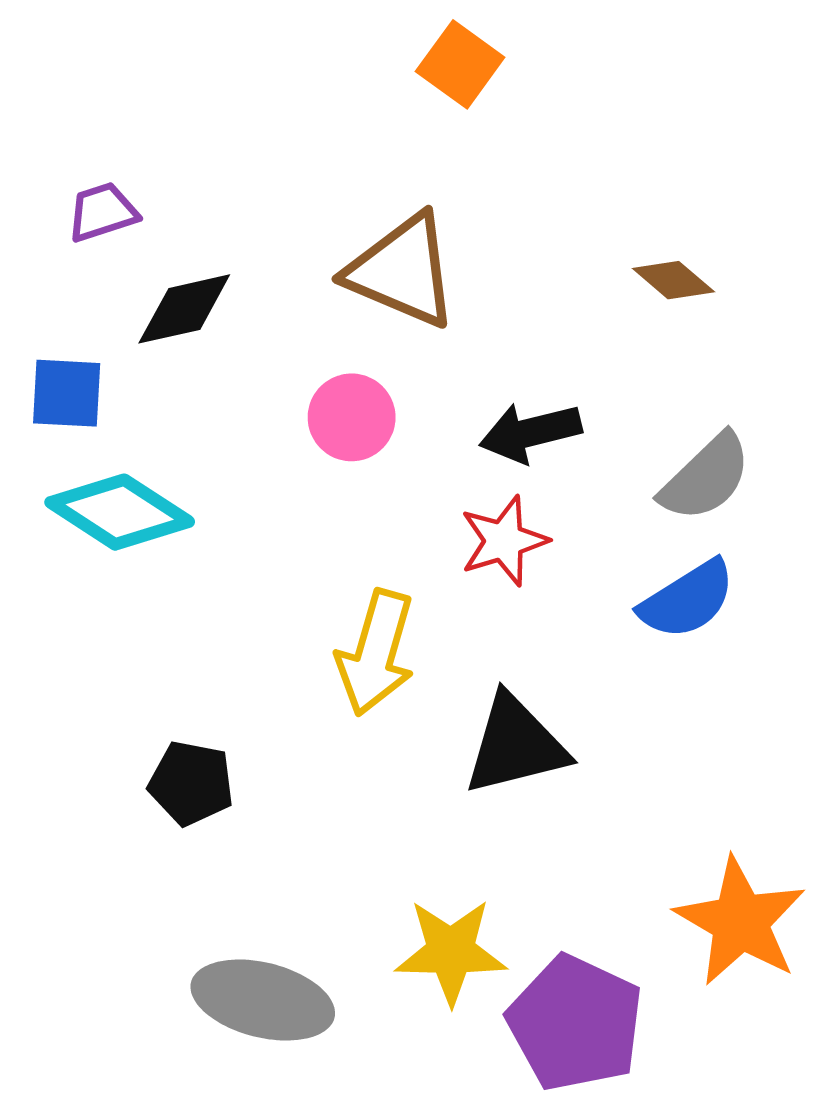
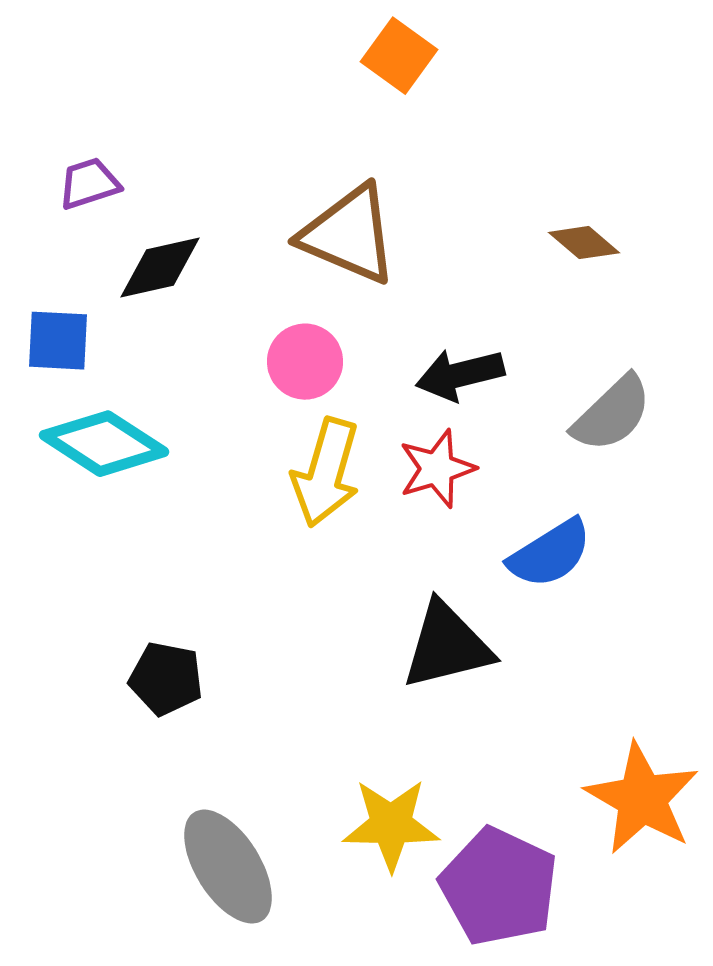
blue semicircle: (687, 600) -> (550, 554), moved
yellow arrow: (376, 653) -> (326, 473), moved
gray ellipse: (263, 1000) -> (228, 867), turned 44

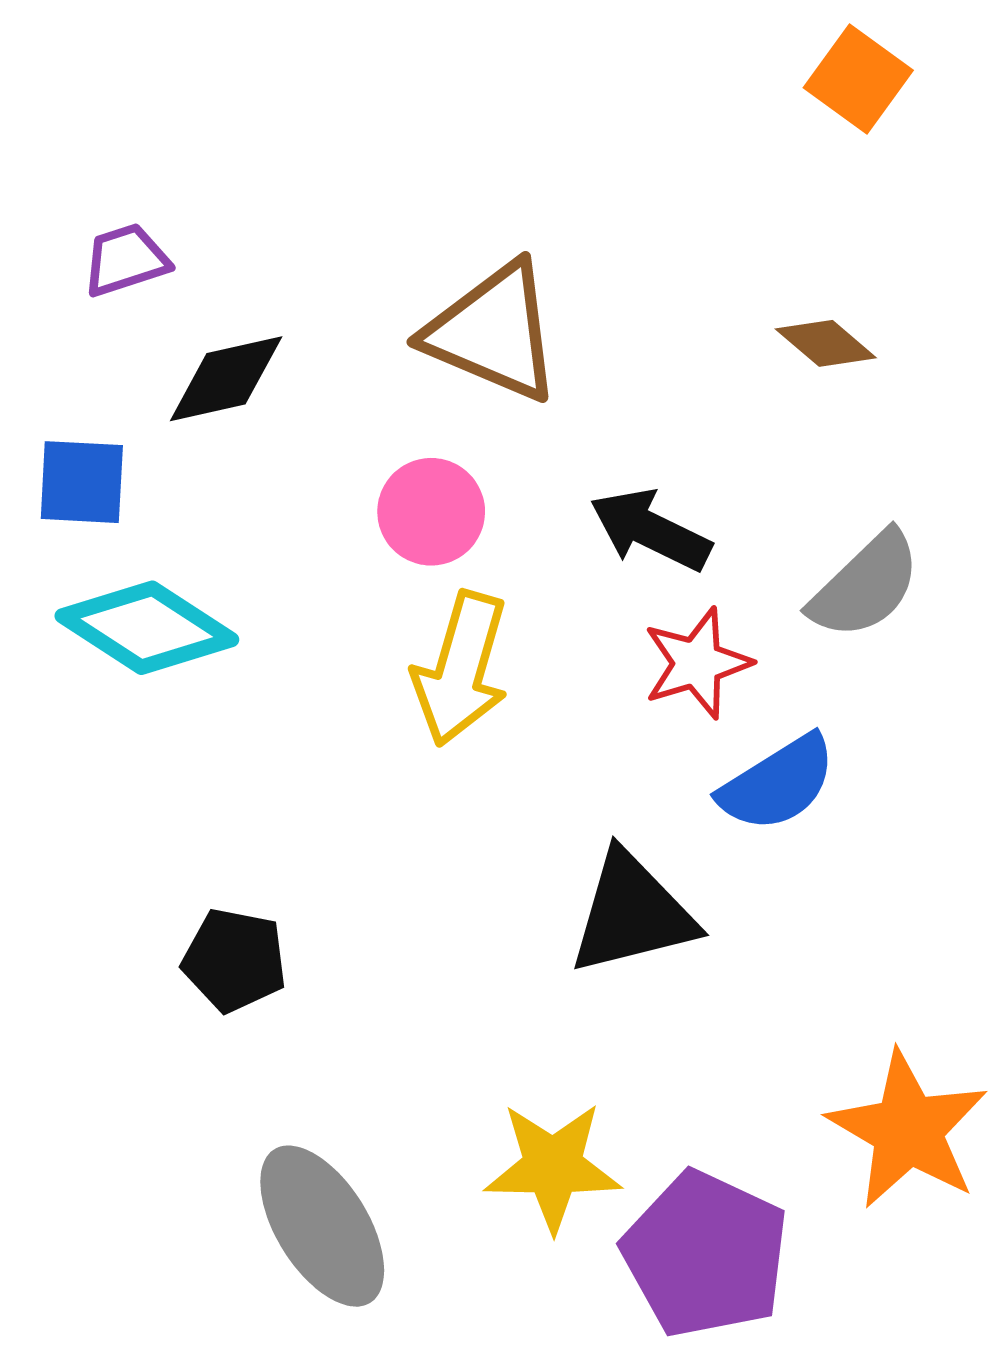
orange square: (399, 56) -> (858, 79), moved
black arrow: (460, 375) -> (650, 530), turned 40
red star: (437, 469) -> (697, 663), moved

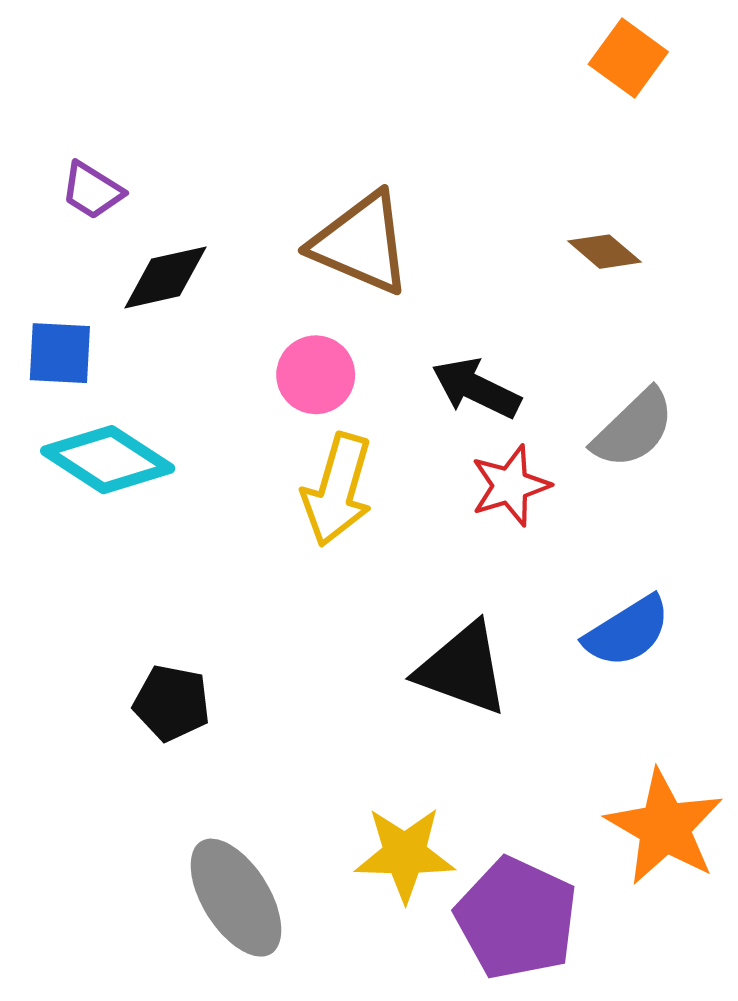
purple trapezoid: (126, 260) -> (92, 191), turned -130
blue semicircle: (778, 783) -> (627, 632), moved
black triangle: (632, 913) -> (463, 669), turned 34

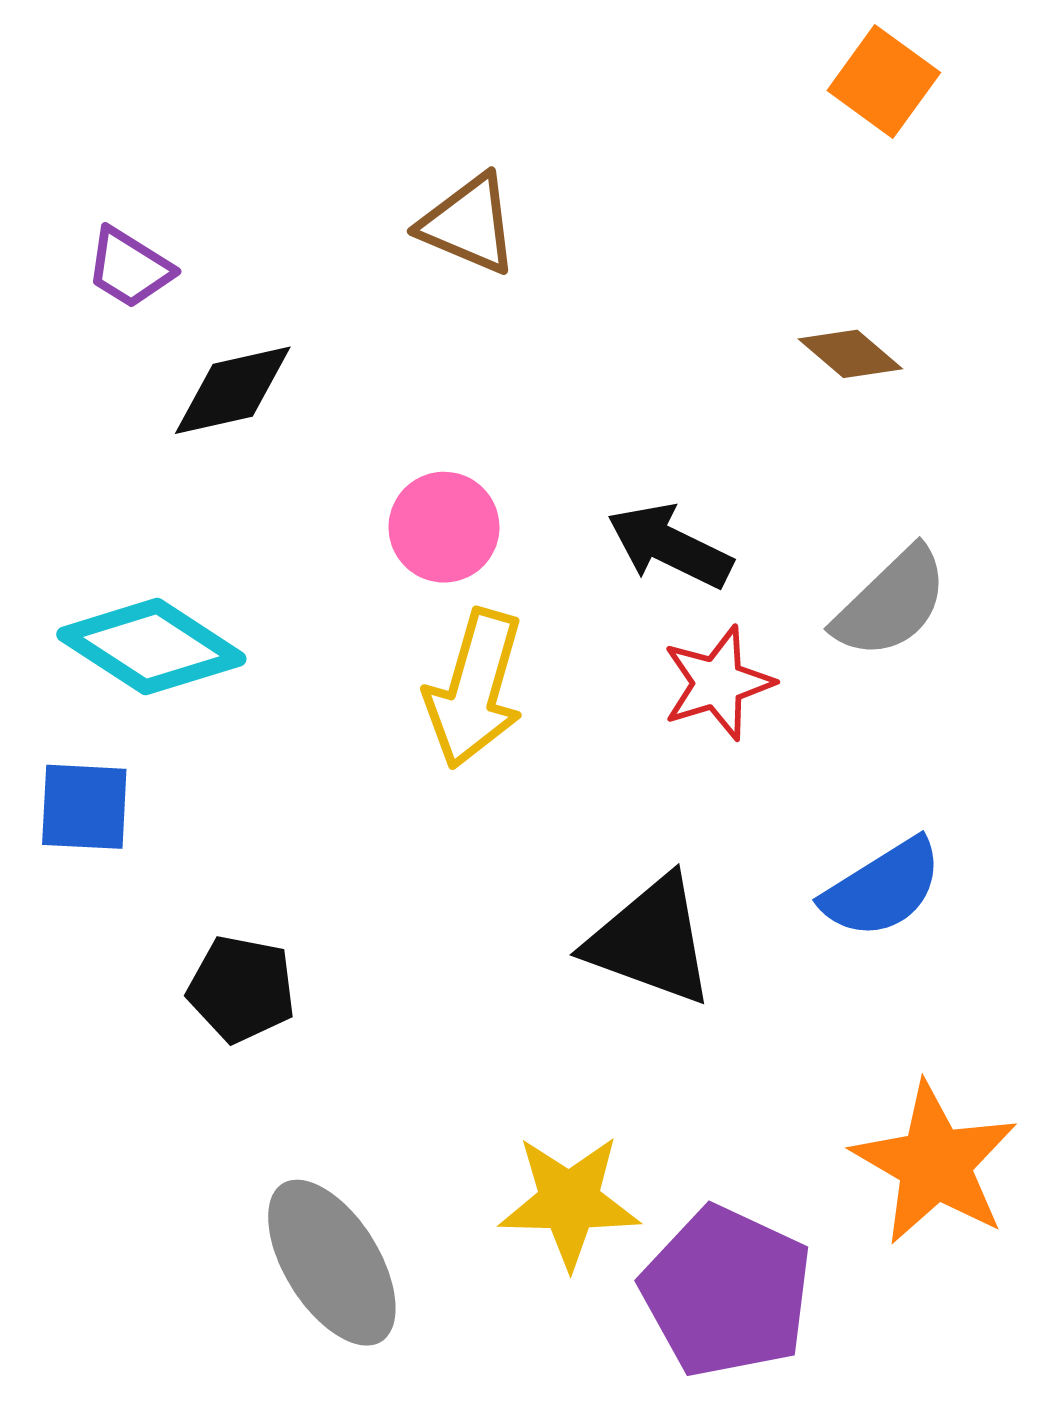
brown triangle: (361, 243) -> (469, 224), moved, size x0.7
blue square: (60, 353) -> (84, 807), moved

